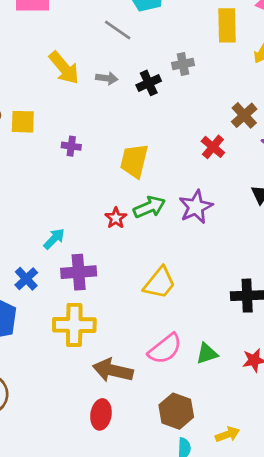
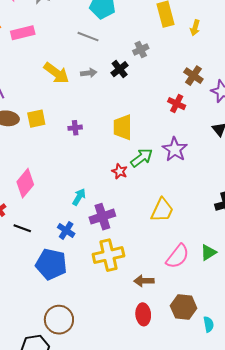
brown arrow: (113, 370) -> (144, 281), size x0.7
brown hexagon: (176, 411) -> (184, 307), moved

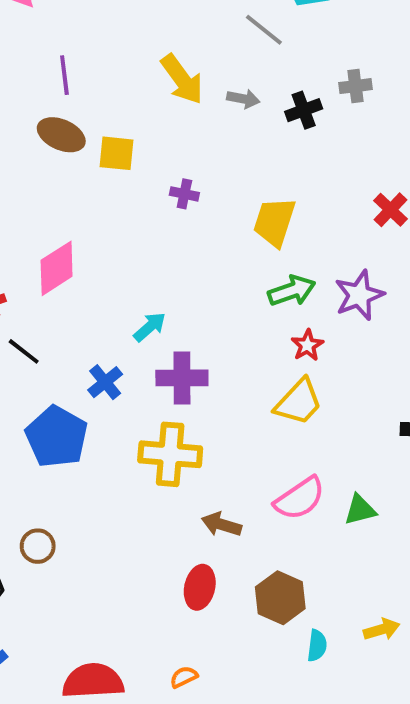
red star: (120, 171) -> (307, 345), moved
brown circle: (59, 320) -> (38, 546), size x0.6

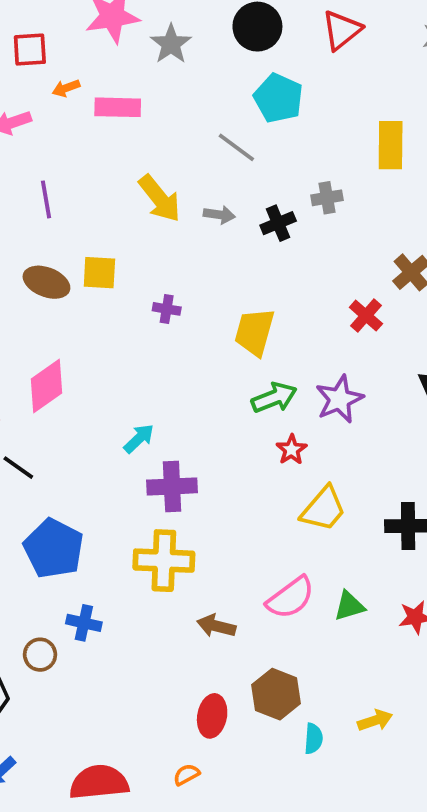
brown ellipse: (61, 135) -> (46, 282), moved
blue cross: (105, 382) -> (84, 623), moved, turned -36
yellow trapezoid: (299, 402) -> (323, 509), moved
red ellipse: (200, 587) -> (212, 716), moved

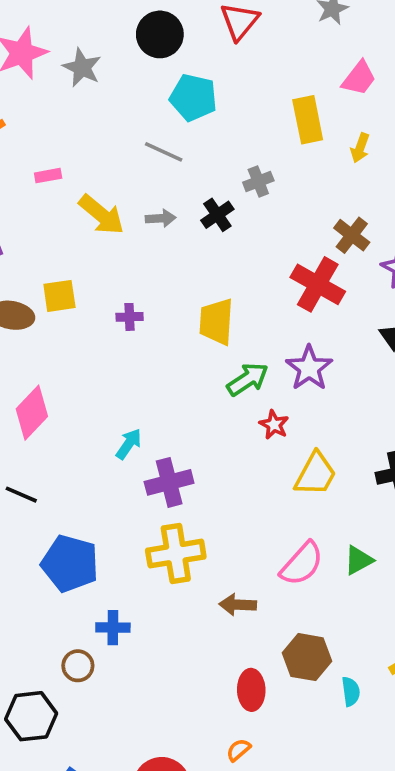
pink rectangle: (118, 107) -> (48, 176), moved, size x0.6
red cross: (366, 316) -> (318, 284), size x1.6

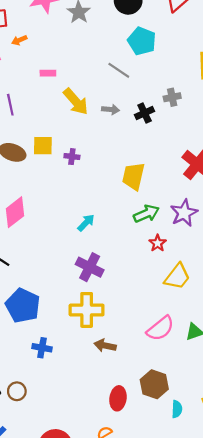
purple cross: (130, 317) -> (72, 157), moved
cyan arrow: (129, 444) -> (86, 223), moved
purple cross: (169, 482) -> (90, 267), turned 32
brown arrow: (238, 605) -> (105, 346), moved
brown circle: (78, 666) -> (17, 391), moved

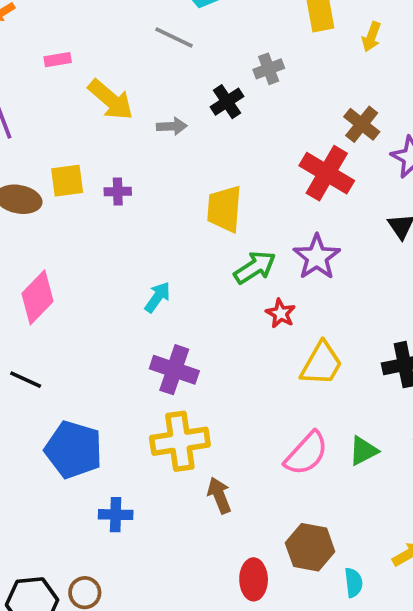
gray arrow: (111, 110) -> (172, 126), moved
brown arrow: (105, 346) -> (219, 495), turned 65

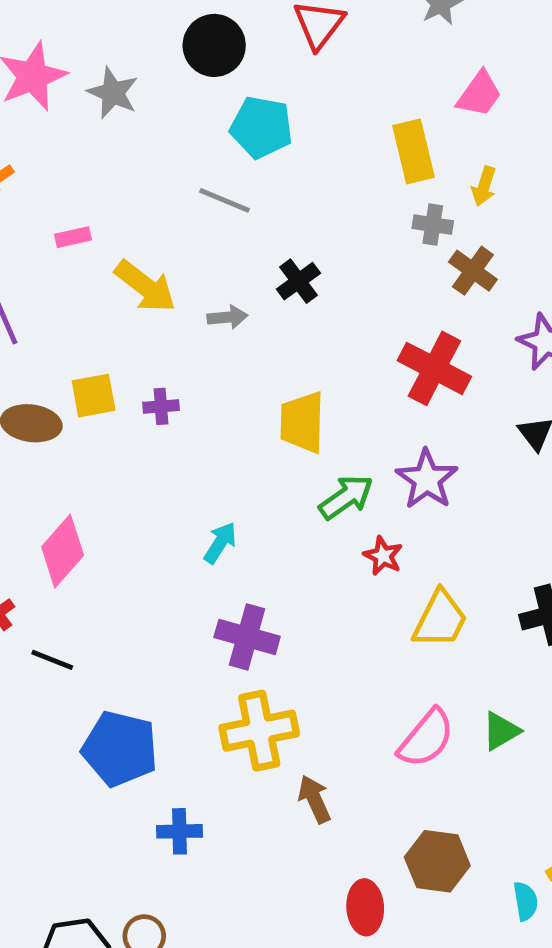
gray cross: (269, 69) -> (433, 225), moved, turned 32
brown cross: (362, 124) -> (473, 271), moved
cyan semicircle: (353, 583) -> (526, 901), moved

